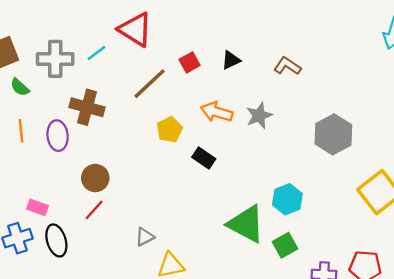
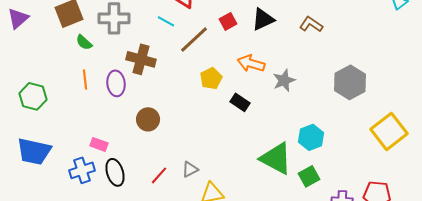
cyan line: (96, 53) -> (166, 21), moved, turned 66
black triangle: (231, 60) -> (263, 19), size x1.4
gray star: (259, 116) -> (284, 80), moved
red line: (94, 210) -> (159, 175), moved

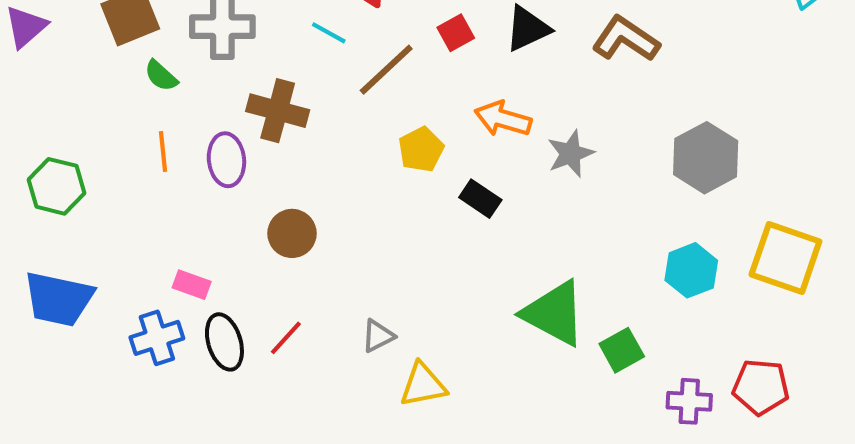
brown L-shape: (311, 24) -> (626, 39), size x1.4
yellow square: (389, 131) -> (785, 258), turned -33
cyan hexagon: (311, 137) -> (691, 270), moved
red line: (159, 175) -> (286, 338), moved

